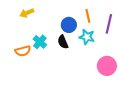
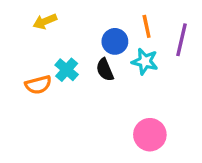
pink circle: (107, 66) -> (150, 135), moved

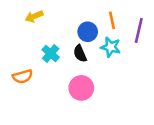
orange semicircle: (38, 85) -> (23, 76), moved
pink circle: (150, 135) -> (81, 88), moved

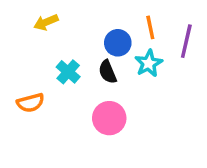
cyan star: (111, 47) -> (149, 63), turned 30

